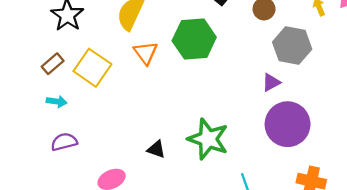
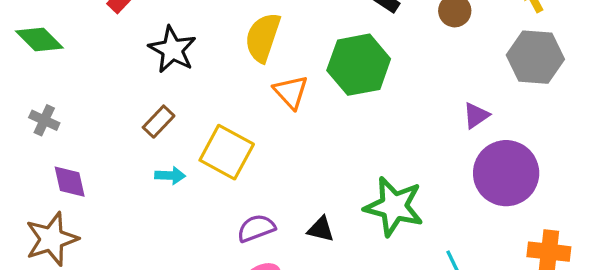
gray hexagon: (292, 46) -> (535, 57), moved
yellow square: (92, 68) -> (227, 152), moved
purple semicircle: (64, 142) -> (256, 228), moved

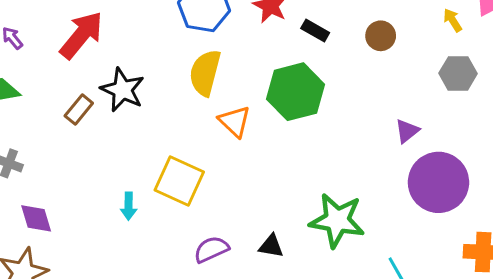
gray hexagon: (535, 57) -> (458, 73), size x0.7
brown rectangle: (159, 122) -> (79, 109), moved
cyan arrow: (170, 176) -> (129, 206), turned 92

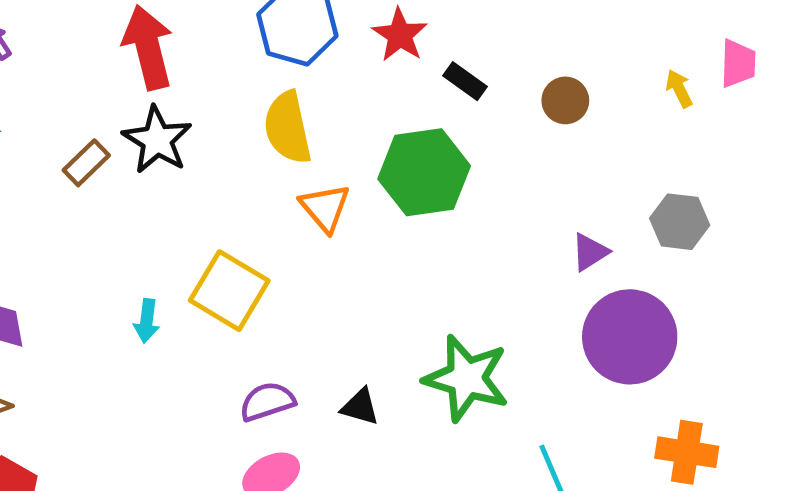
red arrow: (81, 35) -> (148, 47), moved, turned -60
yellow semicircle: (205, 73) -> (288, 128), turned -33
gray hexagon: (458, 73) -> (680, 222), moved

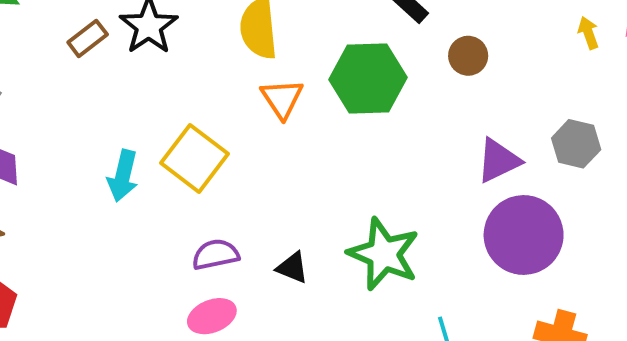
brown circle: (565, 100) -> (468, 56), moved
purple triangle: (590, 252) -> (498, 161), size x1.4
cyan arrow: (147, 321) -> (123, 176), size x1.4

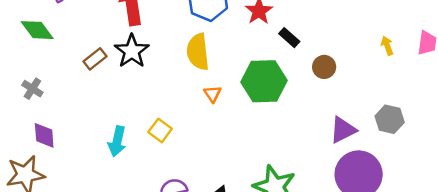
yellow arrow: (588, 33) -> (387, 46), moved
orange triangle: (282, 99) -> (212, 94), size x0.7
yellow square: (194, 158) -> (160, 130), size x0.6

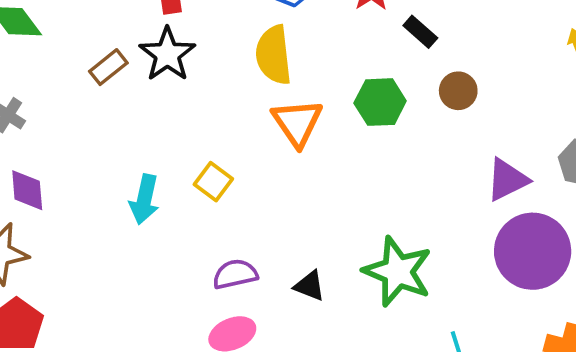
brown circle: (324, 67) -> (458, 91), moved
green hexagon: (264, 81) -> (380, 102), size x0.7
orange triangle: (212, 94) -> (297, 123), size x1.8

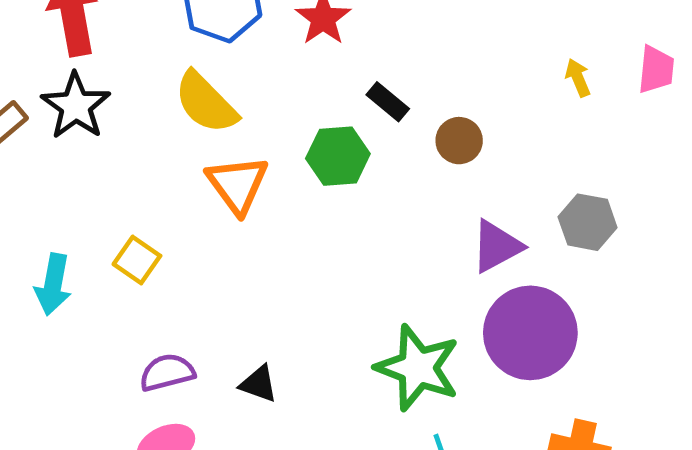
black rectangle: (420, 32) -> (388, 102), moved
yellow semicircle: (274, 55) -> (206, 103), turned -36
brown circle: (458, 91) -> (459, 141), moved
green star: (398, 272) -> (418, 368), moved

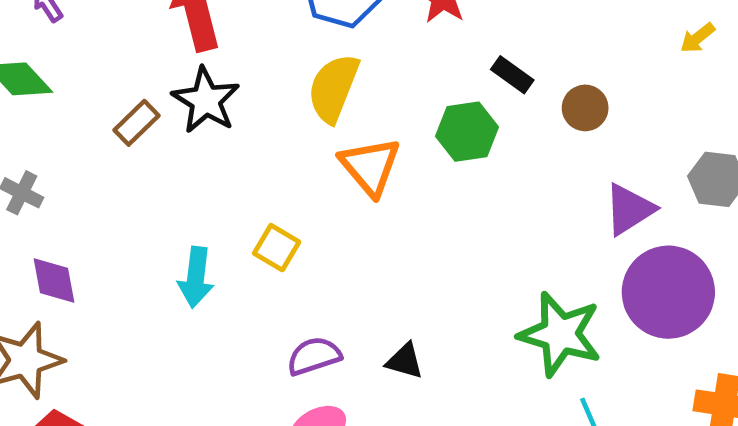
yellow arrow: (578, 78) -> (697, 38), turned -102
yellow semicircle: (206, 103) -> (333, 88), turned 70

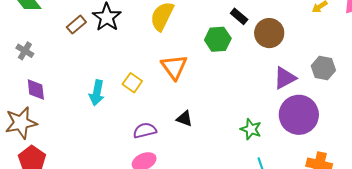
brown circle: (585, 108) -> (269, 33), size x1.5
orange triangle: (370, 166) -> (174, 67), moved
green star: (560, 334) -> (251, 129), size x0.6
black triangle: (405, 361) -> (184, 119), moved

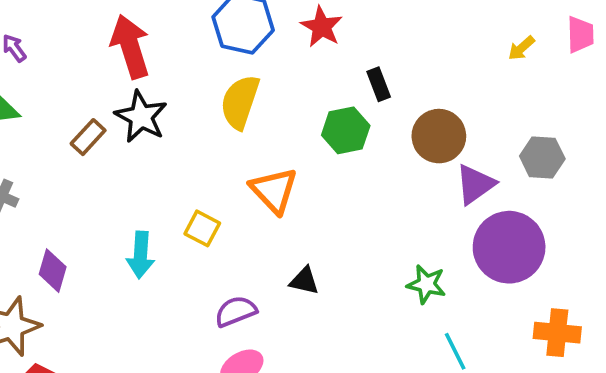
black rectangle: (239, 16) -> (379, 84), turned 36
brown circle: (269, 33) -> (439, 136), moved
purple diamond: (36, 90) -> (53, 271), moved, turned 30

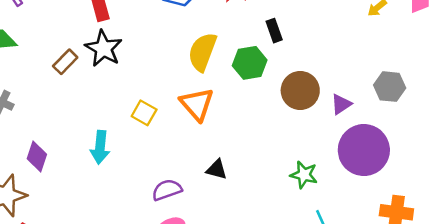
yellow semicircle: (240, 102) -> (202, 52), moved
brown circle: (439, 136) -> (300, 90), moved
purple triangle: (475, 184) -> (341, 104), size x0.7
yellow square: (202, 228) -> (144, 113), moved

